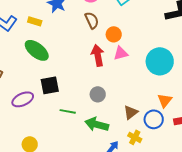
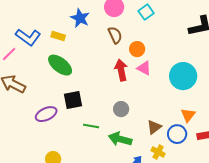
pink triangle: (121, 53) -> (144, 68), turned 42

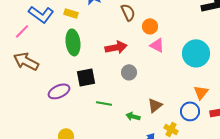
green ellipse: (60, 65) -> (73, 42), turned 45
red arrow: (121, 70) -> (116, 47), moved, turned 90
gray circle: (121, 109) -> (129, 72), moved
brown triangle: (154, 127) -> (155, 105), moved
green arrow: (120, 139) -> (133, 116), size x0.6

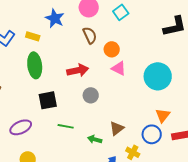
purple ellipse: (59, 91) -> (21, 127), moved

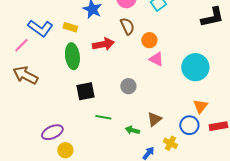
red arrow: (78, 70) -> (103, 44), moved
purple ellipse: (21, 127) -> (52, 132), moved

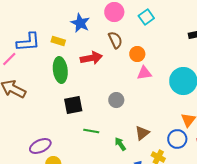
blue L-shape: (40, 28) -> (28, 42), turned -40
pink triangle: (156, 59) -> (144, 73), turned -35
green arrow: (132, 130) -> (120, 144), turned 40

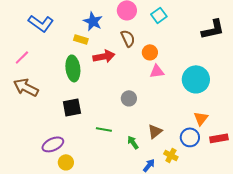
yellow rectangle: (58, 41) -> (81, 39), moved
blue L-shape: (28, 42) -> (41, 23), moved, turned 40
black square: (73, 105) -> (72, 107), moved

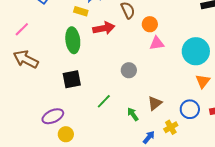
orange triangle: (201, 118) -> (203, 81), moved
green line: (104, 129) -> (104, 101), turned -56
yellow cross: (171, 155) -> (171, 127), turned 32

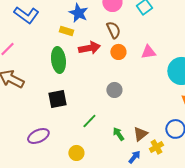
orange circle: (150, 24) -> (118, 52), moved
pink triangle: (157, 43) -> (148, 52), moved
brown triangle: (155, 103) -> (140, 134), moved
yellow circle: (66, 134) -> (76, 153), moved

